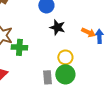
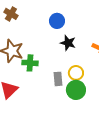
gray rectangle: (47, 77) -> (58, 79), moved

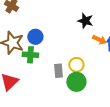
blue circle: (57, 21) -> (35, 37), moved
black star: (68, 43) -> (85, 21), moved

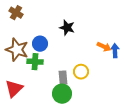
black star: (85, 21) -> (67, 28), moved
green circle: (76, 82) -> (62, 94), moved

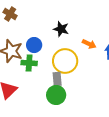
orange arrow: (104, 47) -> (89, 44), moved
yellow circle: (81, 72) -> (65, 61), moved, size x1.6

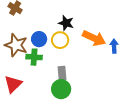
orange arrow: (89, 44) -> (94, 38), size x1.6
yellow circle: (65, 61) -> (60, 40), moved, size x0.7

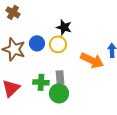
orange arrow: (94, 38) -> (92, 60), moved
green cross: (34, 57) -> (41, 82), moved

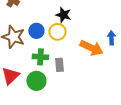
green cross: (41, 82) -> (40, 57), moved
green circle: (59, 93) -> (36, 81), moved

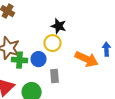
blue circle: (36, 31) -> (39, 59), moved
green cross: (40, 57) -> (20, 60), moved

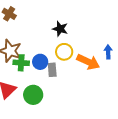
yellow circle: (53, 43) -> (64, 52), moved
gray rectangle: (55, 76) -> (52, 70), moved

